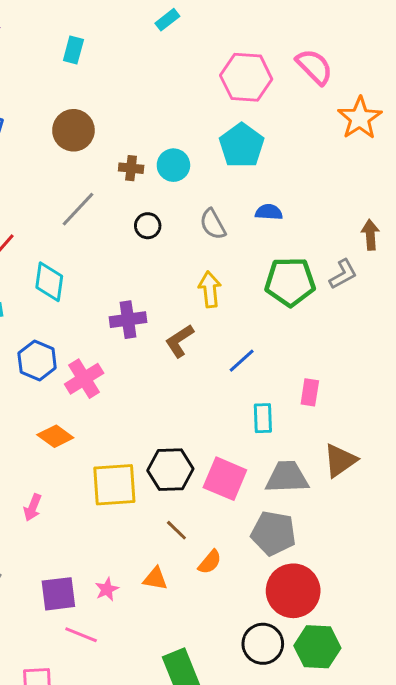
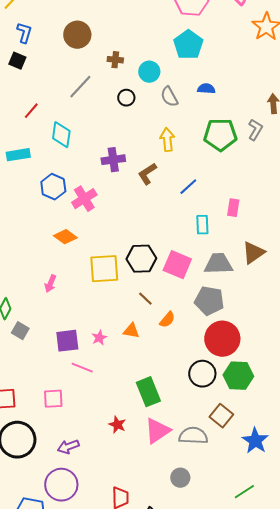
cyan circle: (173, 165) -> (149, 72), moved
gray L-shape: (343, 274) -> (255, 130), turned -30

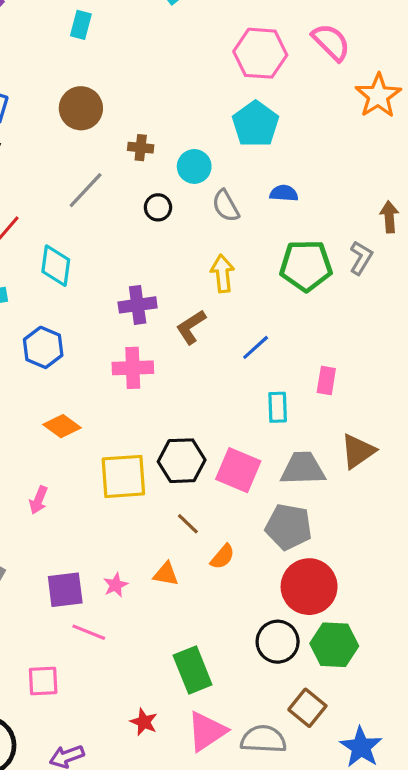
pink cross: (84, 199) -> (133, 368), moved, turned 30

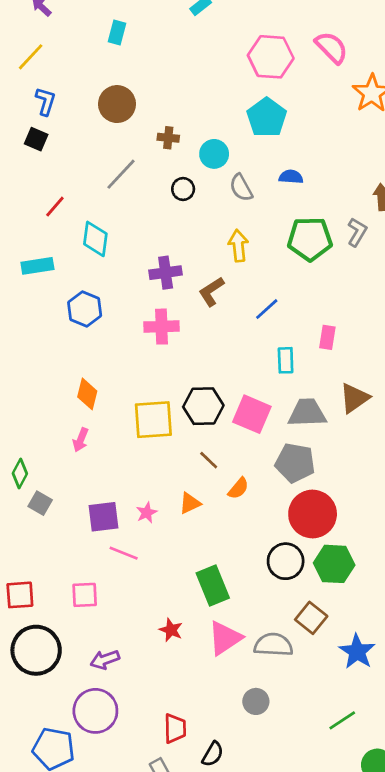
orange diamond: (62, 426) -> (87, 394), moved, turned 68
orange triangle: (166, 574) -> (190, 503), turned -35

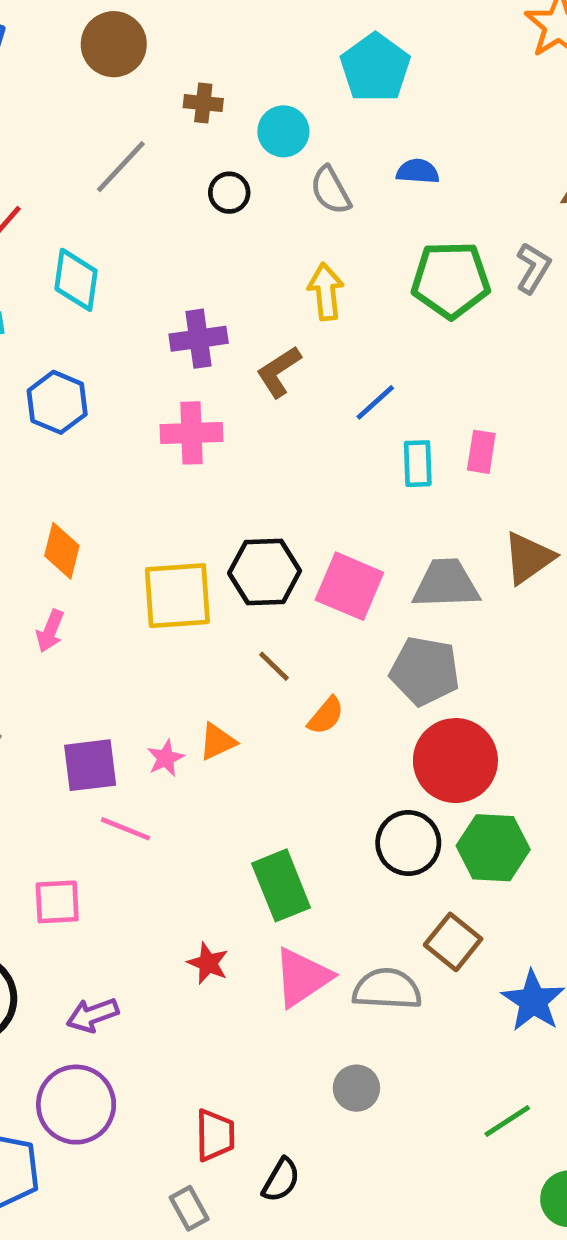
cyan rectangle: (286, 360) -> (418, 464), moved
orange triangle: (190, 503) -> (217, 742), moved

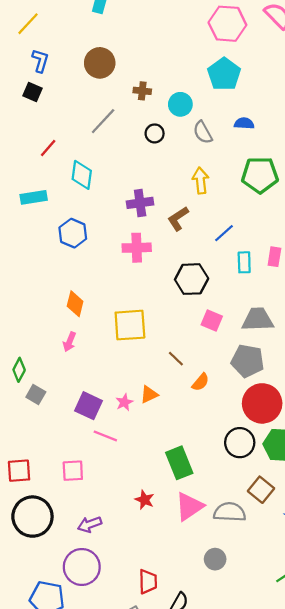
black hexagon: (265, 572) -> (192, 279), moved
pink square: (349, 586) -> (212, 321), size x0.7
purple square: (90, 765) -> (88, 406), turned 32

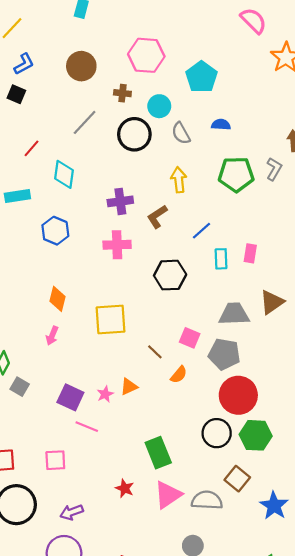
pink hexagon: (227, 24) -> (146, 55), moved
blue L-shape: (40, 61) -> (24, 64), turned 45
black circle: (155, 133) -> (134, 134), size x1.8
pink square: (212, 321) -> (190, 338), moved

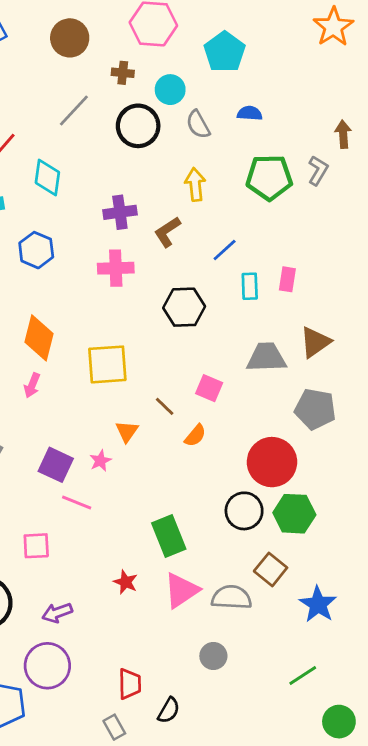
orange diamond: (57, 299) -> (39, 338), size x1.4
gray pentagon: (224, 354) -> (315, 409), moved
orange triangle: (129, 387) -> (127, 431), moved, turned -30

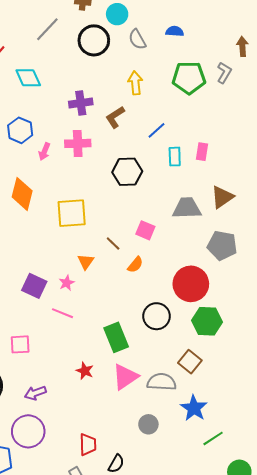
cyan diamond: (47, 177) -> (28, 78), turned -32
pink arrow: (32, 385) -> (44, 152), moved
pink line: (77, 503) -> (63, 313), moved
black circle: (244, 511) -> (156, 316), moved
blue star: (318, 604) -> (194, 408), moved

